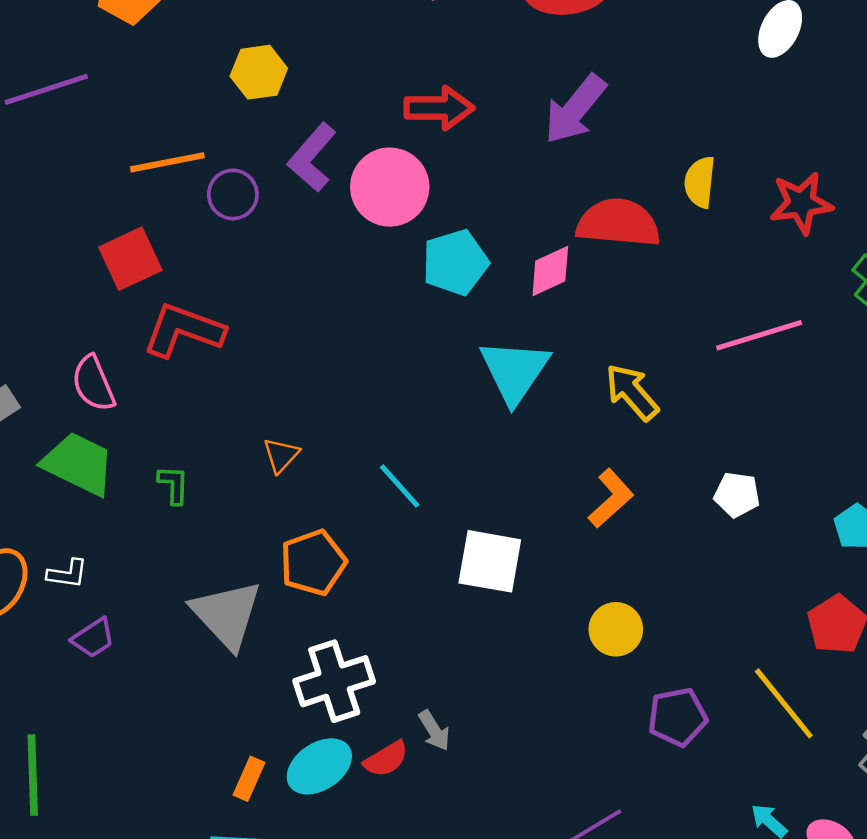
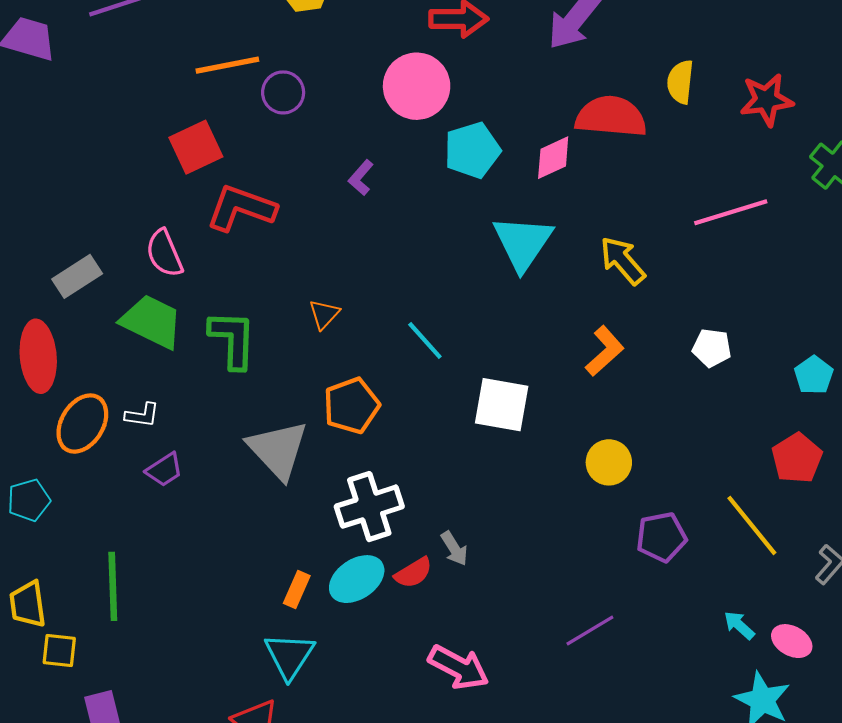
purple L-shape: (312, 157) -> (361, 178), moved, size x0.6
green L-shape: (174, 485) -> (233, 339), size x1.8

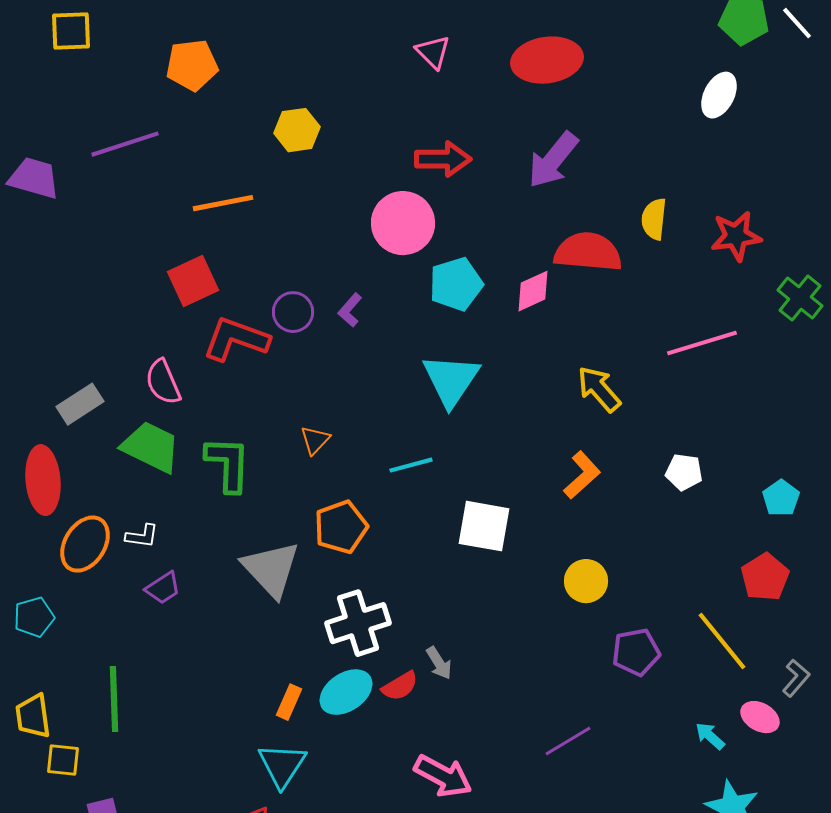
purple circle: (283, 92) -> (293, 312), moved
cyan triangle: (523, 243) -> (451, 380), moved
cyan line: (425, 340) -> (411, 465), turned -63
pink ellipse: (792, 641) -> (760, 717), moved

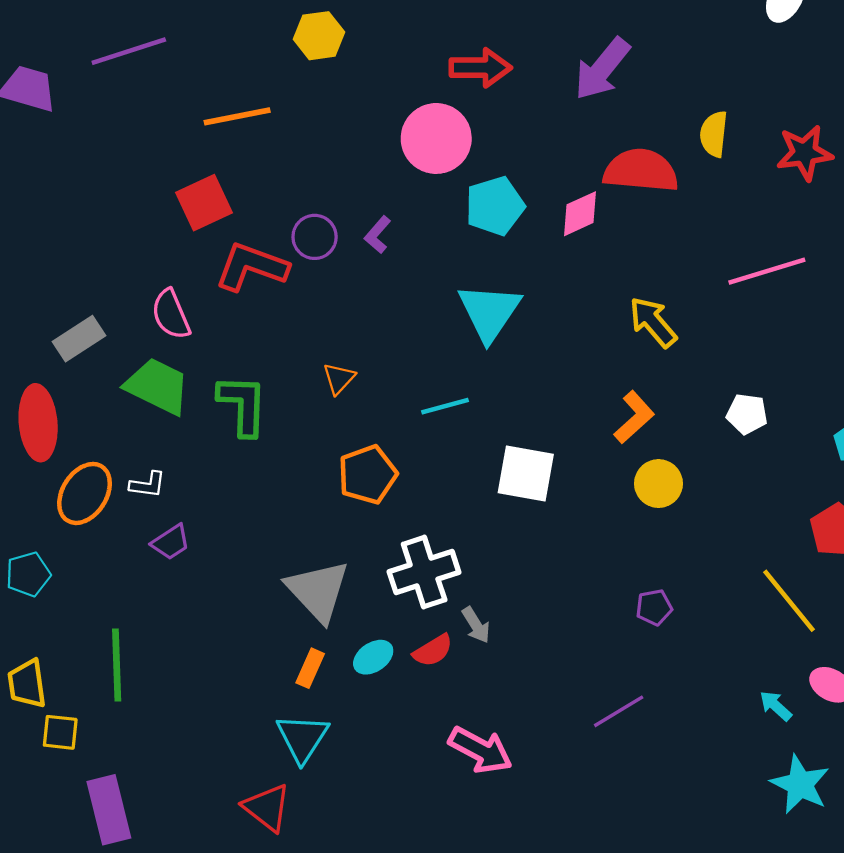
gray triangle: (271, 569) -> (318, 591), moved
yellow circle: (586, 581) -> (658, 484), moved
white cross: (358, 623) -> (424, 572), moved
purple pentagon: (636, 652) -> (654, 607), moved, size x0.7
cyan ellipse: (346, 692) -> (373, 657), size x0.7

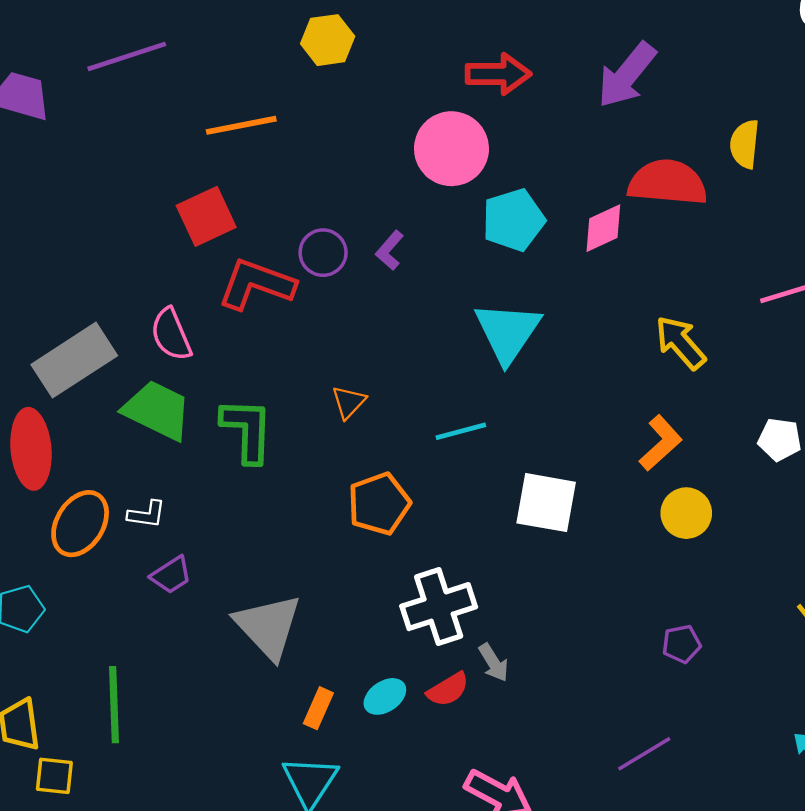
gray rectangle: (79, 339) -> (74, 360), size x1.5
gray triangle: (318, 591) -> (268, 626), moved

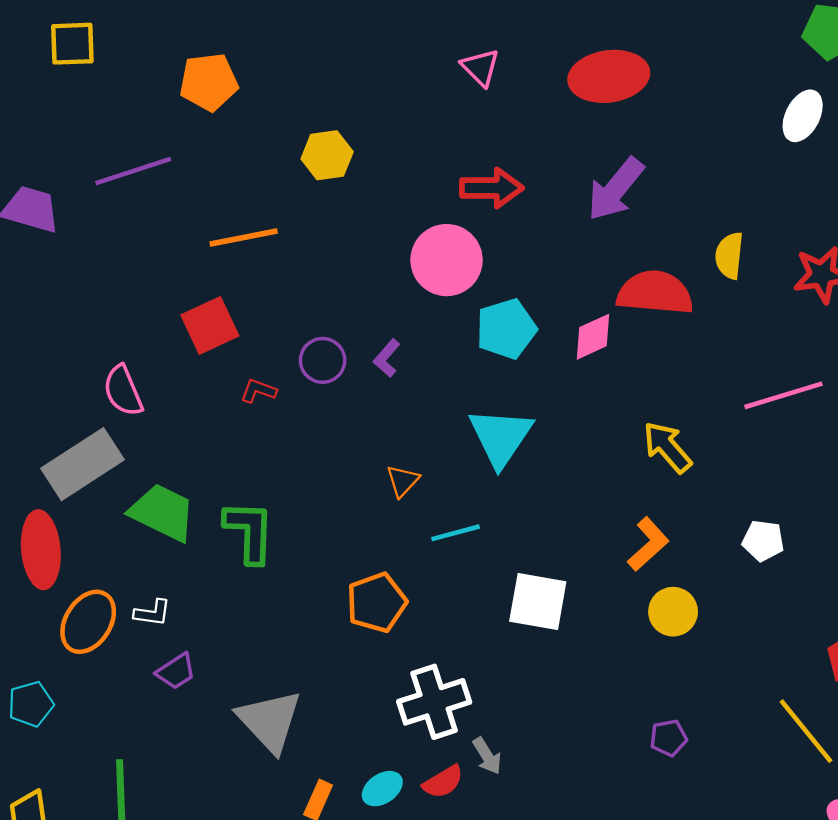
red L-shape: (256, 284) -> (258, 391), size x0.5
pink semicircle: (171, 334) -> (123, 391), moved
orange triangle: (349, 402) -> (403, 481), moved

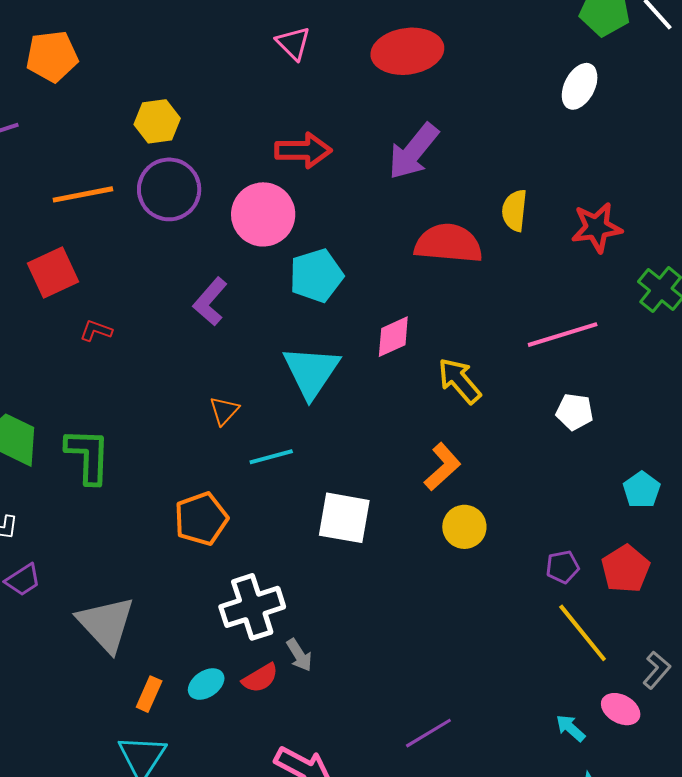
pink diamond: (593, 337) -> (393, 337), moved
purple L-shape: (387, 358) -> (210, 302), size x1.4
purple circle: (323, 360) -> (169, 189), moved, size x1.5
white pentagon: (763, 541) -> (575, 412), moved
purple pentagon: (669, 738) -> (563, 567), moved

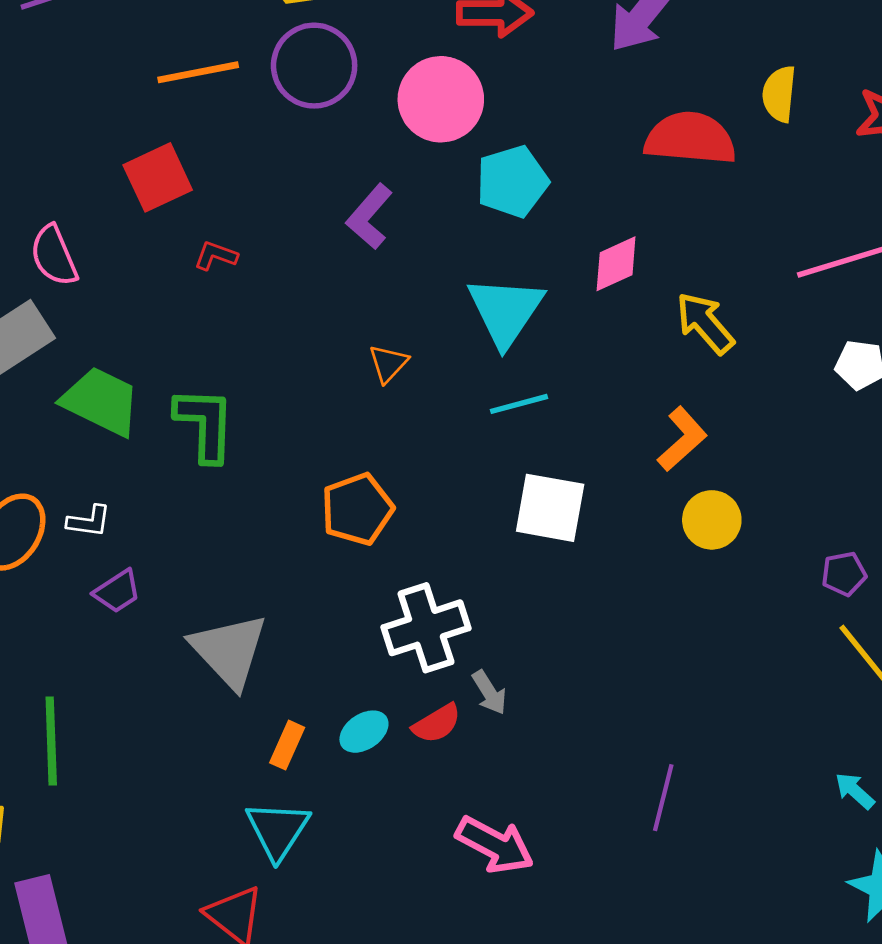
cyan line: (271, 457) -> (519, 404), moved
purple line: (428, 733) -> (663, 798), turned -45

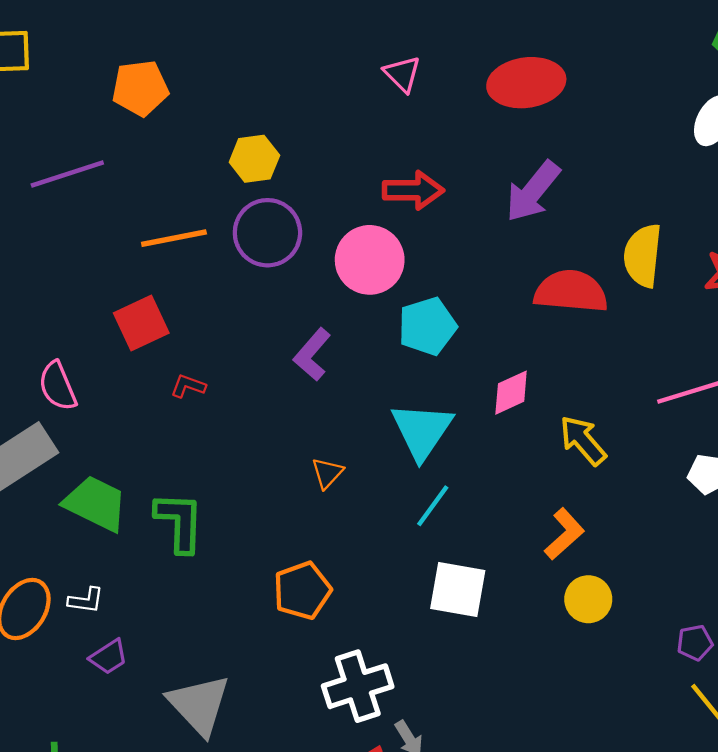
yellow semicircle: (779, 94) -> (643, 256), size x1.4
cyan line: (519, 404) -> (433, 506), turned -39

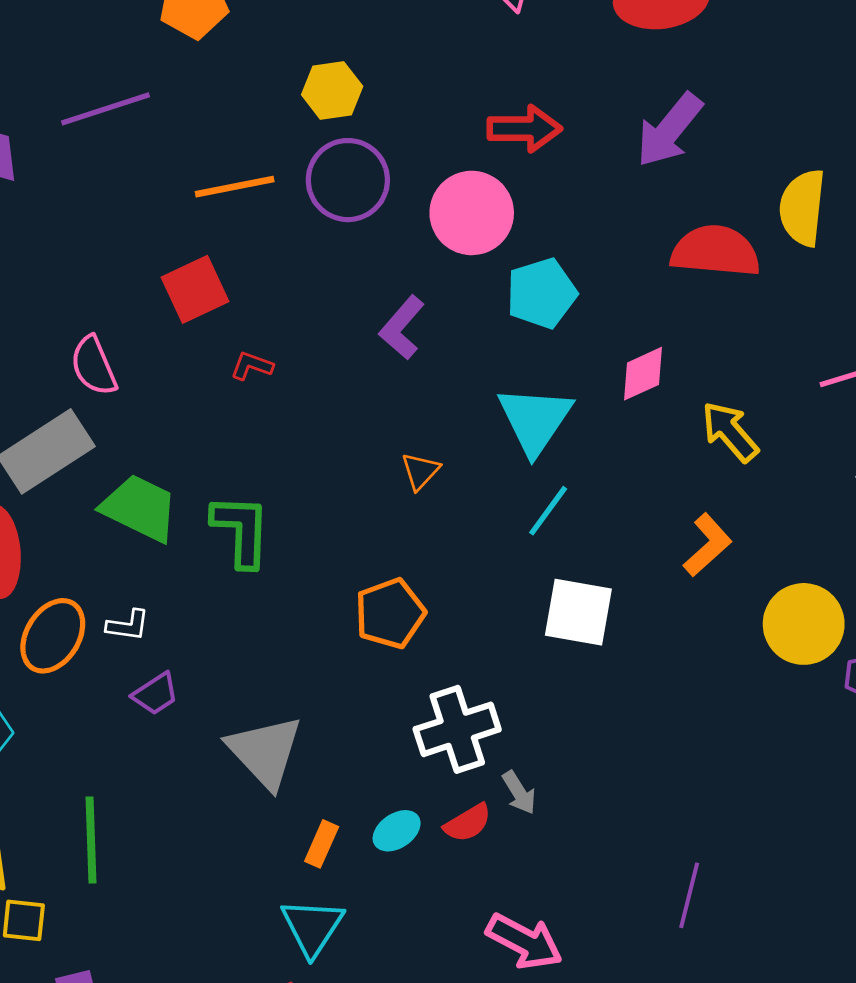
yellow circle: (588, 599) -> (804, 624), moved, size x1.4

